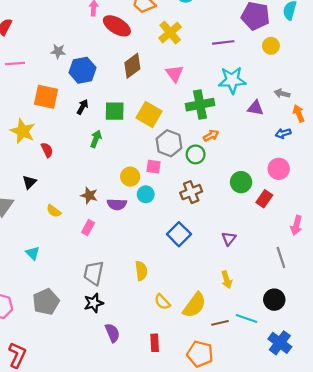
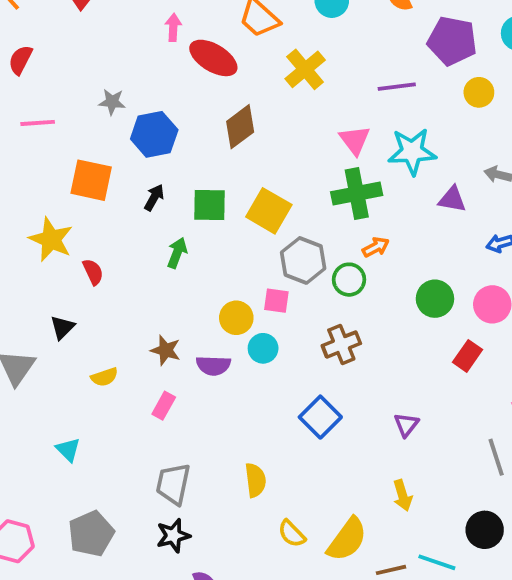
pink triangle: (175, 74) -> (355, 140), moved
green circle: (241, 182) -> (435, 299), moved
yellow semicircle: (54, 211) -> (104, 377), turned -56

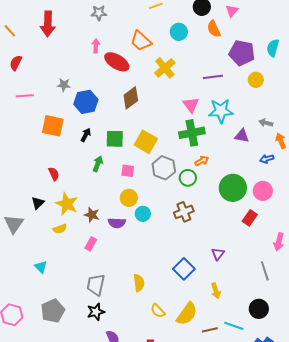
yellow star: (51, 239) -> (67, 204), moved
green circle: (435, 299) -> (233, 188), size x1.4
pink square: (276, 301) -> (128, 171), moved
blue square: (320, 417) -> (184, 269), moved

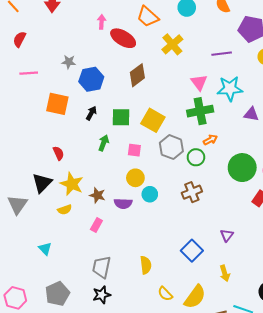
black triangle: (38, 203) -> (42, 183), size x1.5

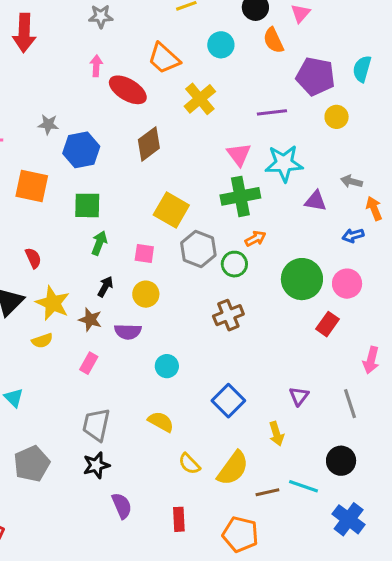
black arrow: (91, 113) -> (105, 287), moved
green square: (121, 117) -> (87, 205), moved
cyan circle: (150, 194) -> (167, 366), moved
purple triangle: (227, 235) -> (299, 396), moved
yellow semicircle: (146, 265) -> (161, 422), turned -54

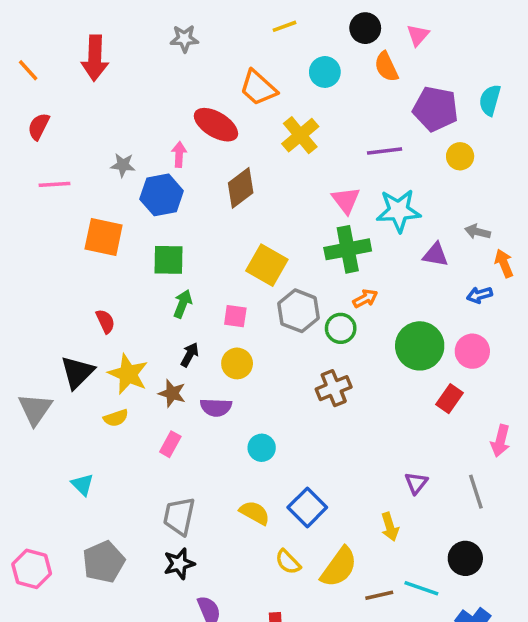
pink arrow: (96, 66) -> (179, 155), moved
blue square: (228, 401) -> (307, 507), moved

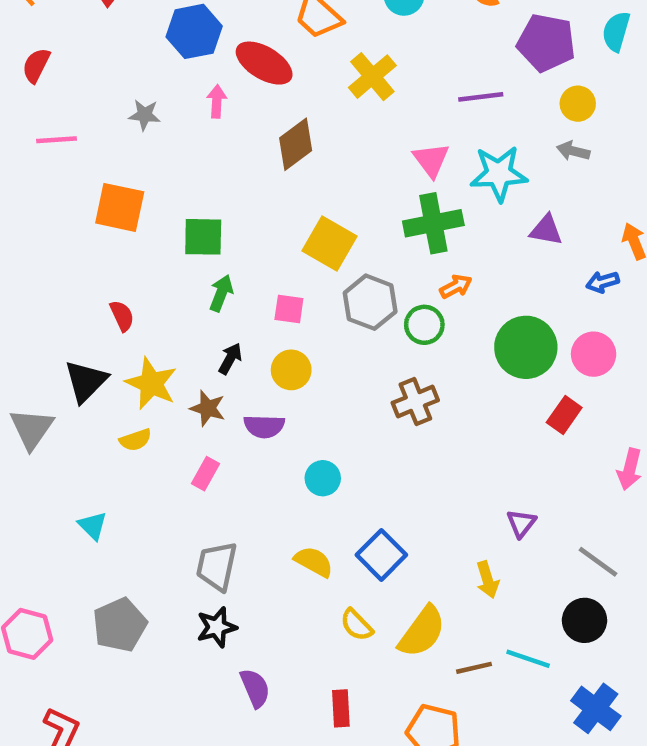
blue hexagon: (162, 195) -> (194, 31), moved
gray arrow: (478, 232) -> (573, 151), moved
gray line: (476, 492) -> (598, 562), moved, turned -36

